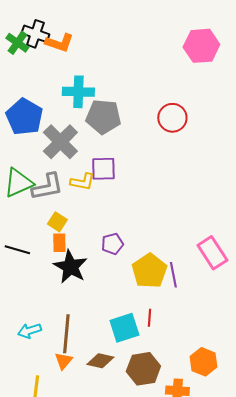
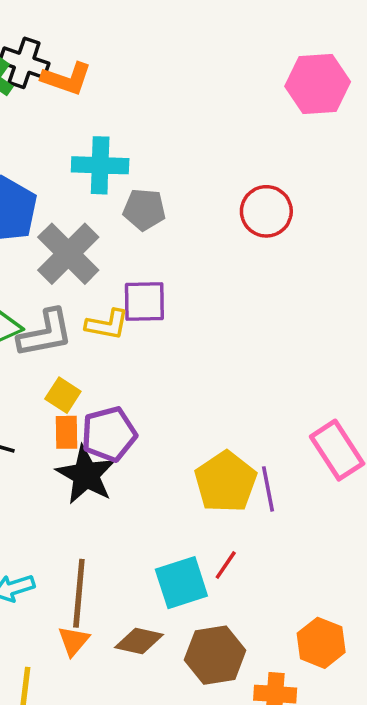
gray pentagon: (103, 117) -> (144, 210), size x0.7
purple pentagon: (112, 244) -> (109, 434), moved, size x1.4
red line: (149, 318) -> (226, 565), turned 30

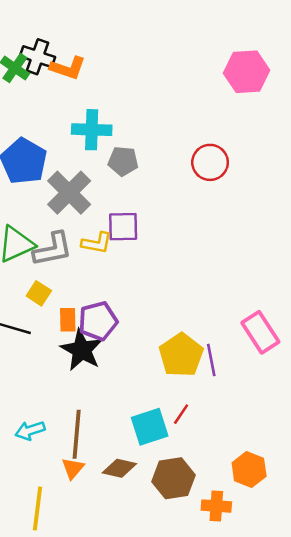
yellow square: (63, 395) -> (39, 293), moved

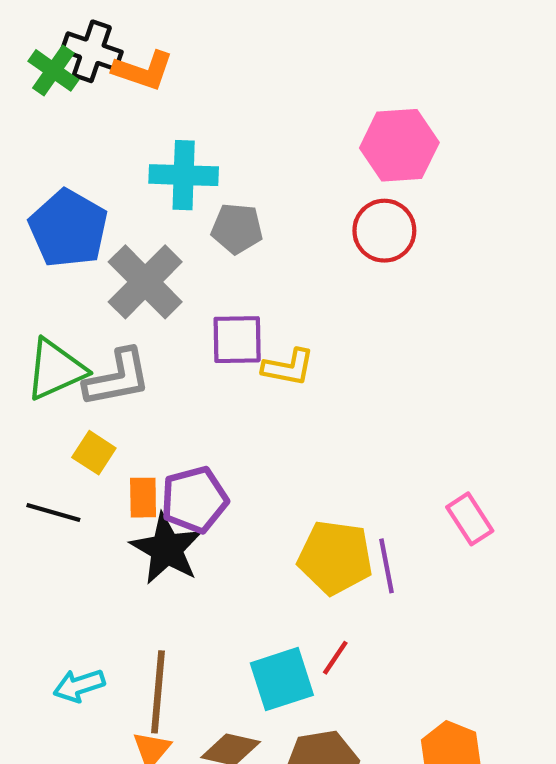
pink hexagon: (247, 72) -> (399, 145), moved
yellow L-shape: (97, 243) -> (288, 367), moved
pink rectangle: (260, 332) -> (470, 519), size x0.7
yellow pentagon: (181, 355) -> (335, 557), turned -30

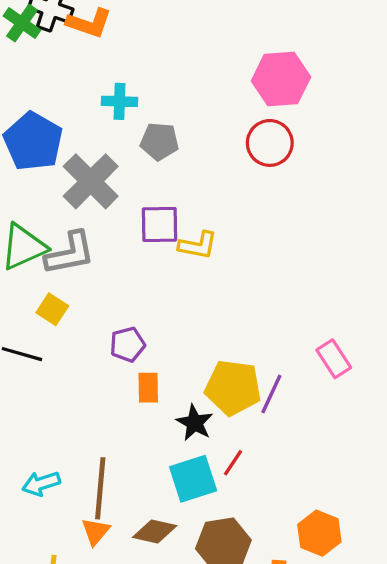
cyan cross: (184, 175) -> (119, 101), size x0.7
orange rectangle: (143, 498) -> (148, 388), moved
purple pentagon: (194, 500) -> (127, 344), size x0.7
black star: (167, 549) -> (195, 423), moved, size x0.7
purple line: (386, 566) -> (271, 394), turned 36

